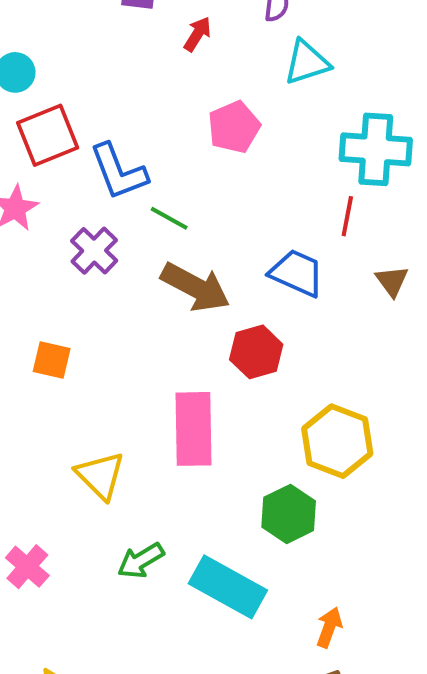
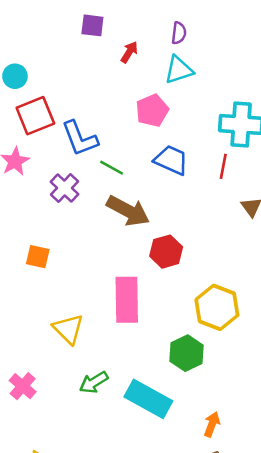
cyan triangle: (307, 62) -> (179, 70), moved
blue trapezoid: (297, 273) -> (171, 160), moved

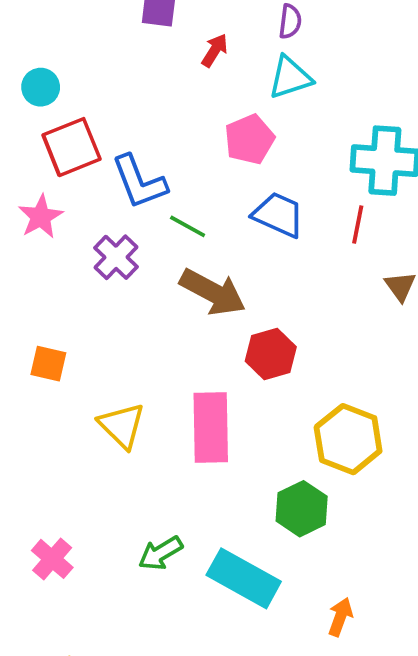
orange square: (38, 257) -> (48, 364), moved
yellow triangle: (68, 329) -> (122, 426), moved

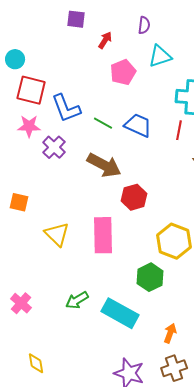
cyan triangle: (290, 77) -> (160, 56), moved
pink pentagon: (249, 139) -> (123, 72), moved
red square: (72, 147) -> (31, 90), turned 36
pink star: (41, 217) -> (29, 126), moved, turned 30
green line: (188, 226) -> (103, 123), moved

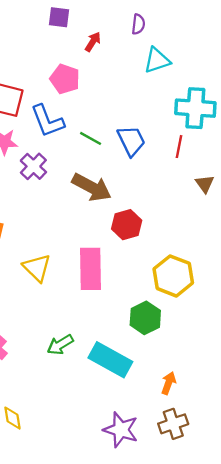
pink pentagon: (123, 72) -> (65, 79), moved, turned -30
blue trapezoid: (138, 125) -> (131, 141), turned 40

